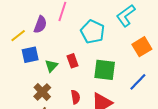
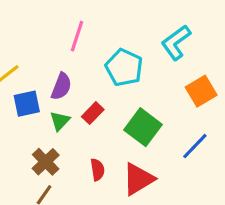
purple semicircle: (40, 25) -> (61, 86), moved
red rectangle: (72, 61) -> (93, 113), turned 64
green square: (105, 70) -> (143, 127), turned 30

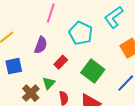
blue square: (27, 104) -> (14, 66), moved
green triangle: (60, 121) -> (49, 83), moved

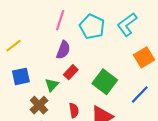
cyan pentagon: (81, 33) -> (92, 27), moved
purple semicircle: (41, 45) -> (63, 50), moved
green triangle: (49, 83) -> (52, 85), moved

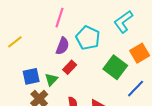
cyan pentagon: (92, 27) -> (88, 38), moved
blue square: (21, 76) -> (31, 76), moved
green square: (105, 82) -> (115, 67), moved

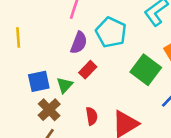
yellow line: (15, 42) -> (18, 37), turned -56

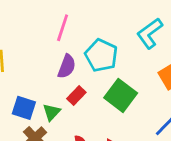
green square: (146, 70) -> (121, 95), moved
blue square: (39, 81) -> (24, 108), turned 30

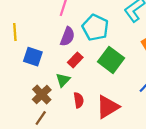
blue square: (24, 108) -> (33, 57), moved
green triangle: (52, 112) -> (63, 80), moved

